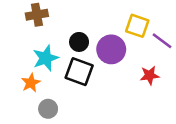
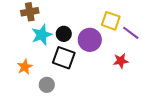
cyan star: (46, 58) -> (42, 35), moved
gray circle: (48, 109) -> (47, 85), moved

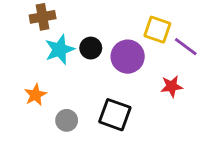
black square: (64, 58) -> (115, 115), moved

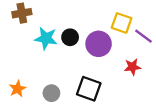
brown cross: (43, 17) -> (22, 13), moved
cyan star: (60, 49) -> (46, 38), turned 30
orange star: (35, 95) -> (17, 89), moved

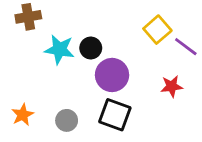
yellow square: (122, 23) -> (157, 30), turned 30
purple circle: (99, 44) -> (112, 75), moved

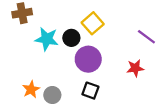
yellow square: (157, 30) -> (93, 23), moved
orange star: (23, 115) -> (31, 89), moved
black square: (115, 115) -> (90, 91), size x0.7

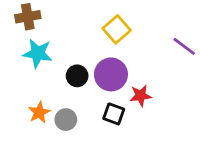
black circle: (71, 38) -> (77, 76), moved
cyan star: (47, 39) -> (38, 53), moved
red star: (135, 68) -> (141, 96), moved

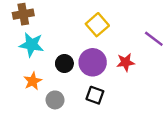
red star: (141, 96) -> (126, 62), moved
orange star: (39, 113) -> (33, 81), moved

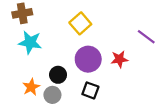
yellow square: (97, 25) -> (80, 23), moved
black circle: (64, 63) -> (58, 75), moved
orange star: (33, 81) -> (31, 87), moved

